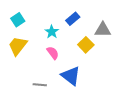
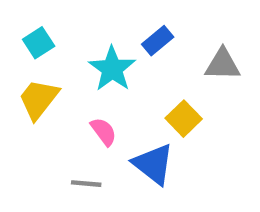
cyan star: (52, 32) -> (112, 69), size x1.5
yellow square: (86, 45) -> (184, 119), moved
pink semicircle: (53, 53) -> (104, 132), moved

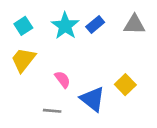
gray triangle: (223, 64) -> (134, 25), moved
cyan star: (112, 69) -> (65, 26), moved
yellow square: (184, 119) -> (125, 85), moved

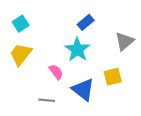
gray triangle: (134, 25) -> (124, 41), moved, turned -42
cyan star: (65, 26) -> (77, 50), moved
yellow square: (125, 85) -> (113, 77), turned 30

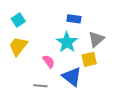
blue rectangle: (86, 22) -> (74, 19), turned 48
gray triangle: (124, 41) -> (96, 39), moved
yellow square: (113, 77) -> (89, 59), moved

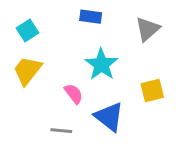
blue rectangle: (74, 19) -> (91, 17), moved
gray triangle: (96, 39) -> (148, 29), moved
yellow square: (89, 59) -> (152, 91), moved

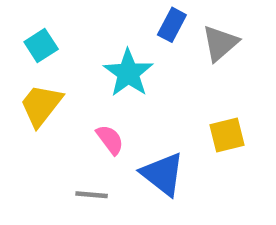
blue rectangle: (91, 17) -> (172, 25), moved, turned -70
cyan star: (101, 64) -> (128, 73), moved

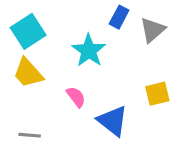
cyan square: (41, 45) -> (28, 31), size x1.5
yellow trapezoid: (41, 105) -> (28, 73), turned -80
gray line: (92, 195) -> (30, 135), moved

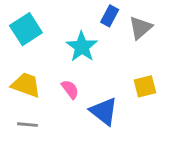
yellow trapezoid: (28, 73) -> (26, 85), moved, turned 152

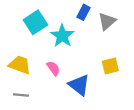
cyan square: (26, 29) -> (35, 22), moved

